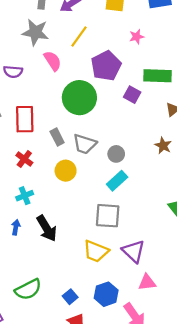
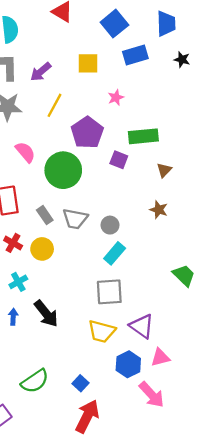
pink semicircle: (53, 61) -> (25, 152), moved
yellow circle: (66, 171) -> (42, 249), moved
blue hexagon: (106, 294) -> (128, 364), moved

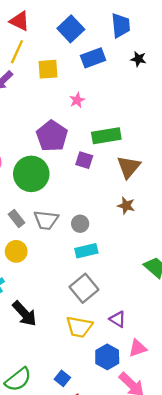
yellow line: (54, 105) -> (17, 52), moved
brown triangle: (164, 170) -> (129, 167), size x1.6
cyan rectangle: (115, 253) -> (86, 251), turned 40
gray square: (109, 292) -> (84, 288), turned -32
purple triangle: (142, 326) -> (118, 319), size x0.7

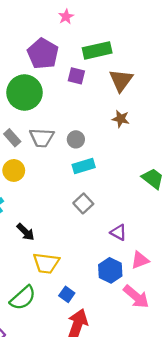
gray square: (84, 288) -> (83, 203), size x0.7
black arrow: (24, 314) -> (25, 232), size x0.7
yellow trapezoid: (79, 327) -> (46, 263), moved

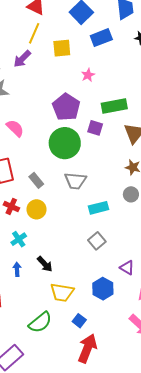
green circle: (24, 93) -> (65, 143), moved
gray trapezoid: (42, 138) -> (75, 181), moved
gray circle: (76, 139) -> (131, 194), moved
blue hexagon: (110, 270) -> (103, 289), moved

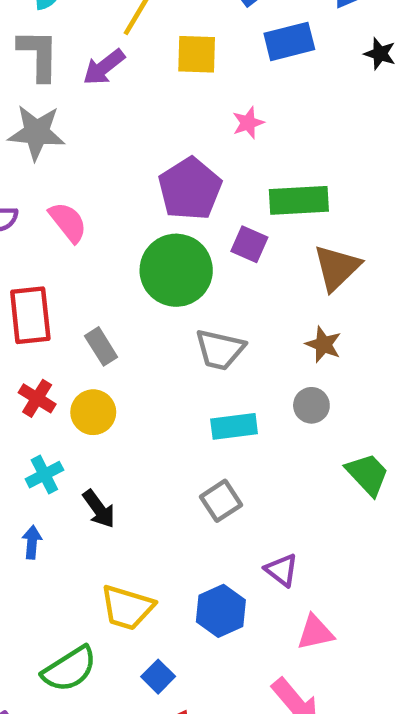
gray trapezoid: (75, 181) -> (220, 350), moved
black arrow: (45, 264) -> (99, 509), moved

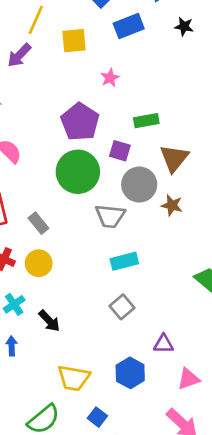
green rectangle: (299, 200) -> (146, 121), size x0.7
gray circle: (311, 405) -> (139, 185), moved, size x1.6
purple triangle: (282, 570) -> (164, 344), turned -30

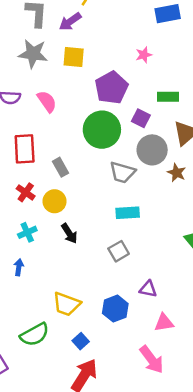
yellow square: (74, 41) -> (74, 57), moved
black arrow: (49, 321) -> (69, 233), moved

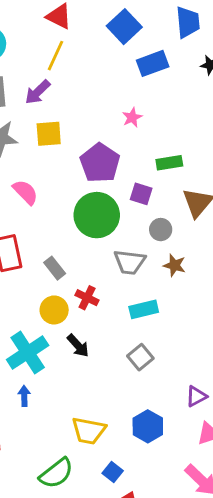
gray circle: (152, 150) -> (161, 230), size x0.6
brown star: (177, 173) -> (174, 265), moved
red cross: (26, 192) -> (87, 298), moved
cyan cross: (27, 232) -> (28, 353), size x1.8
purple triangle: (148, 289) -> (196, 396), moved, turned -30

